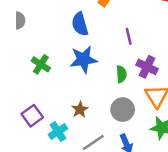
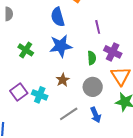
brown star: (80, 110) -> (63, 80), moved
cyan cross: (58, 132) -> (40, 95), moved, turned -35

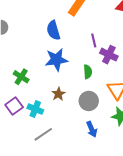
green cross: (26, 50) -> (21, 77), moved
purple cross: (113, 52) -> (109, 55), moved
gray line: (69, 114) -> (43, 134), moved

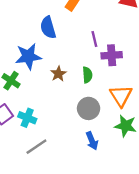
purple cross: (109, 55) -> (112, 55), turned -30
blue star: (56, 60) -> (28, 56), moved
brown star: (58, 94) -> (58, 74), moved

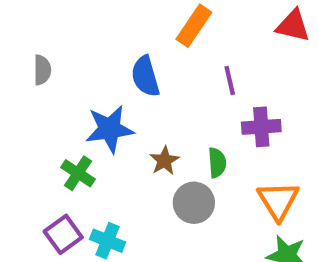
purple line: (94, 39) -> (230, 81), moved
gray circle: (89, 108) -> (194, 203), moved

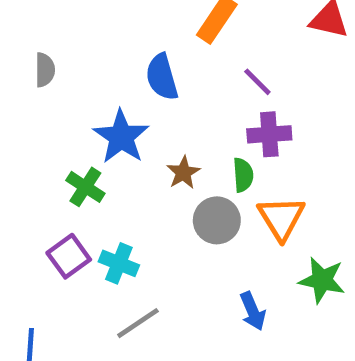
purple line: (230, 81) -> (257, 82), turned -32
purple cross: (261, 127) -> (269, 134), moved
blue star: (110, 129) -> (121, 137), turned -30
orange triangle: (278, 201) -> (281, 218), moved

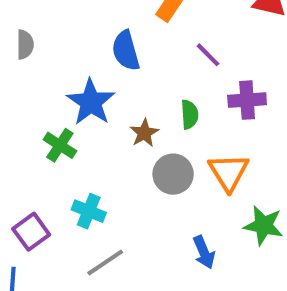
purple cross: (269, 134) -> (247, 100), moved
green semicircle: (243, 175) -> (190, 114), moved
purple square: (69, 256) -> (31, 232), moved

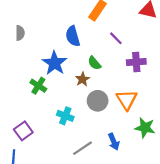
green semicircle: (190, 114) -> (94, 63), moved, turned 144
cyan cross: (89, 211) -> (65, 116), moved
gray line: (105, 263) -> (82, 148), moved

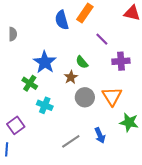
blue semicircle: (73, 36) -> (62, 20), moved
cyan cross: (65, 116) -> (45, 105), moved

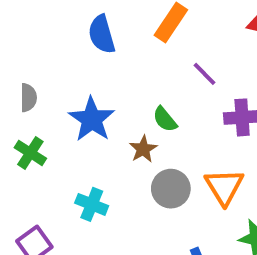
blue semicircle: (62, 20) -> (102, 34), moved
gray semicircle: (13, 34) -> (28, 98), moved
green cross: (30, 83) -> (30, 153), moved

